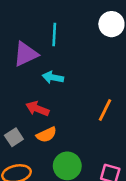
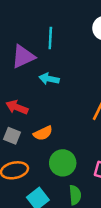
red arrow: (37, 109) -> (17, 107), moved
gray square: (14, 137) -> (12, 136), turned -35

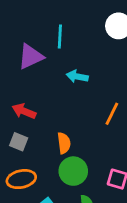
cyan arrow: (49, 79) -> (77, 77), moved
orange semicircle: (43, 133) -> (64, 143), moved, turned -72

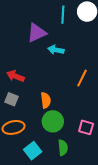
cyan line: (60, 37) -> (63, 15), moved
purple triangle: (31, 57) -> (37, 33), moved

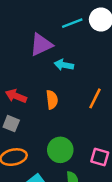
cyan line: (63, 15) -> (72, 23), turned 66
orange semicircle: (46, 100) -> (52, 100), moved

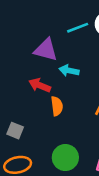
purple triangle: (41, 45) -> (46, 50), turned 40
red arrow: (16, 96) -> (40, 85), moved

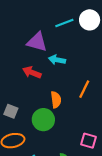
orange semicircle: (57, 106) -> (56, 100), moved
green circle: (65, 158) -> (43, 120), moved

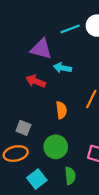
gray square: (11, 111) -> (23, 128), moved
green circle: (43, 120) -> (56, 147), moved

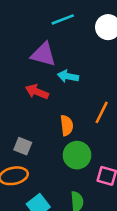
cyan line: (70, 29) -> (63, 19), moved
green circle: (56, 147) -> (77, 155), moved

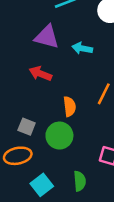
cyan arrow: (68, 76) -> (82, 48), moved
green circle: (77, 155) -> (59, 136), moved

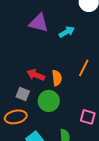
cyan arrow: (82, 48) -> (67, 32), turned 140
red arrow: (40, 74) -> (36, 75), moved

